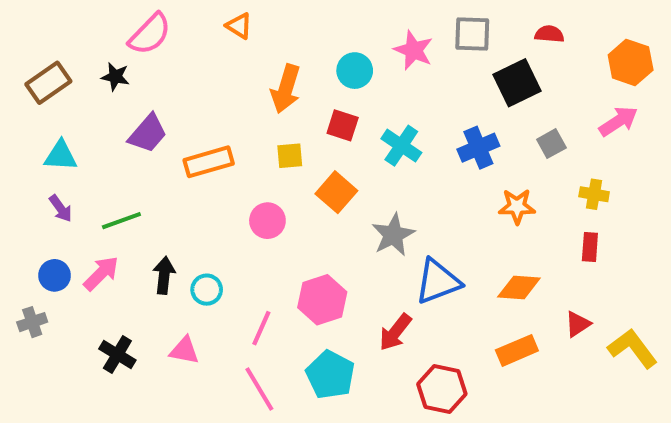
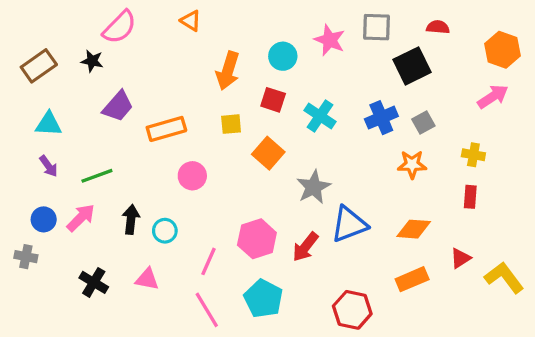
gray square: (551, 144) -> (423, 122), moved
pink circle: (267, 221) -> (192, 176), moved
gray cross: (32, 322) -> (26, 257), turned 30
red arrow: (395, 332) -> (305, 247), moved

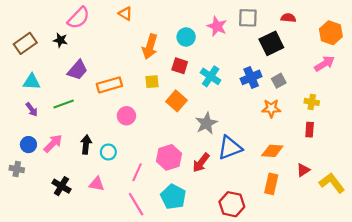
green line: (97, 176) -> (64, 104), moved
orange rectangle: (412, 279) -> (271, 184), turned -54

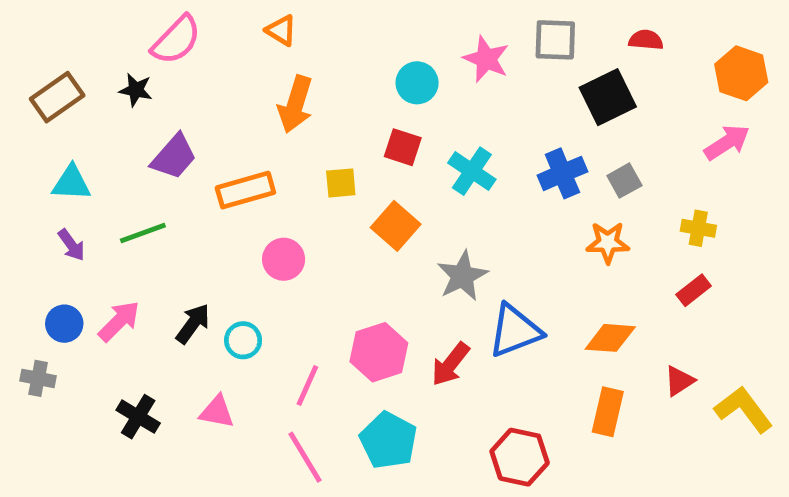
orange arrow: (150, 47) -> (295, 104), moved
red rectangle: (310, 130) -> (694, 290), turned 48
black arrow: (86, 145) -> (193, 324), turned 30

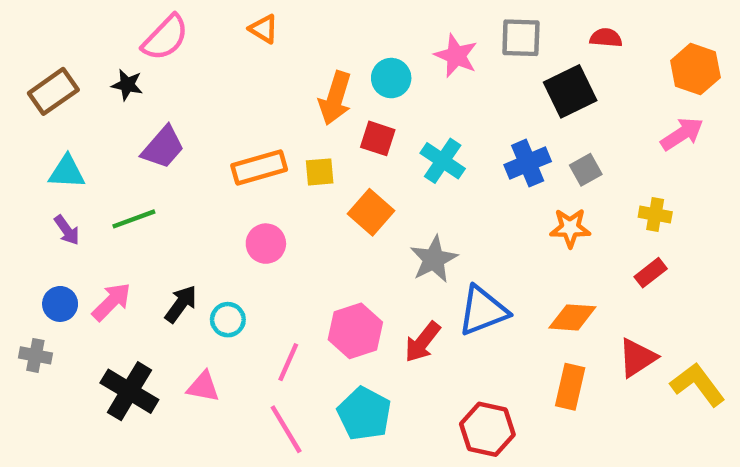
orange arrow: (295, 104) -> (335, 98), moved
orange rectangle: (245, 190) -> (259, 168), moved
red triangle: (679, 381) -> (637, 358), size x1.4
black cross: (138, 417) -> (129, 391), size x1.4

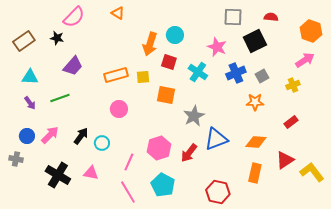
pink star: (456, 56) -> (217, 47), moved
orange square: (371, 212) -> (166, 95), turned -30
yellow cross: (655, 214) -> (293, 85), moved, turned -32

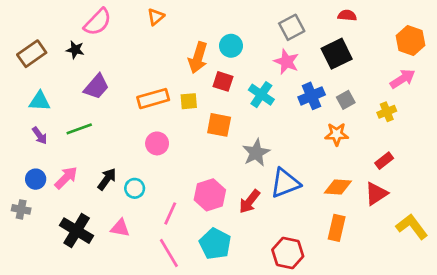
orange triangle: (118, 13) -> (156, 17), turned 48
gray square: (233, 17) -> (292, 27), moved, turned -30
red semicircle: (271, 17) -> (347, 15), moved
red triangle: (285, 160) -> (376, 194), moved

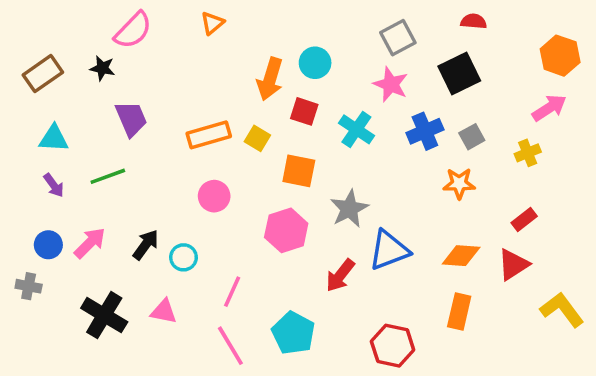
purple trapezoid: (96, 87) -> (131, 119), turned -64
yellow square: (189, 101) -> (257, 138), turned 36
pink hexagon: (210, 195) -> (286, 230), moved

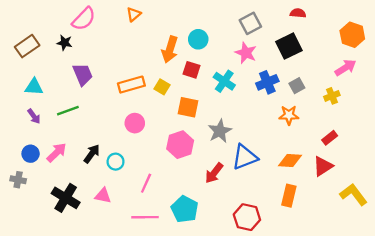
pink line: (230, 346) -> (145, 217), turned -60

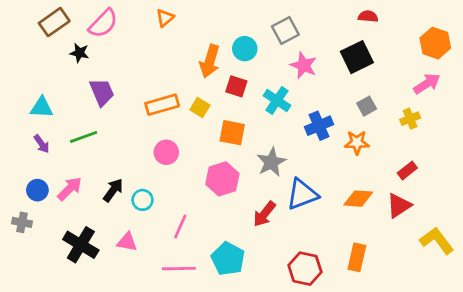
gray square: (250, 23) -> (285, 30), moved
brown rectangle: (27, 46) -> (54, 22), moved
blue cross: (267, 82) -> (319, 126), moved
orange rectangle: (289, 196) -> (357, 257), moved

